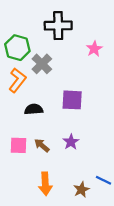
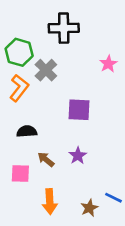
pink star: (94, 49) -> (108, 64), moved
black semicircle: (34, 109) -> (27, 131), moved
pink square: (19, 145) -> (20, 173), moved

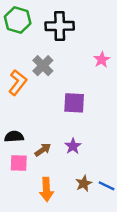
green hexagon: (19, 52) -> (18, 20), moved
black semicircle: (27, 131) -> (14, 137), moved
brown arrow: (46, 159) -> (43, 150), turned 105
brown star: (89, 208) -> (84, 183), moved

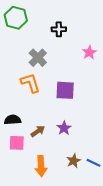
black cross: (60, 26) -> (59, 29), moved, size x0.6
orange L-shape: (18, 82) -> (30, 83), moved, turned -55

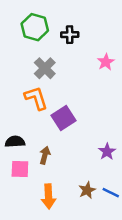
green hexagon: (16, 18) -> (35, 27), moved
purple square: (65, 90) -> (63, 118), moved, turned -36
purple star: (64, 128) -> (107, 152), moved
brown arrow: (38, 131) -> (45, 155), turned -40

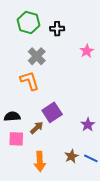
purple square: (63, 118) -> (52, 112), moved
brown arrow: (45, 155) -> (37, 128), turned 32

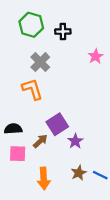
purple star: (88, 125) -> (75, 141), moved

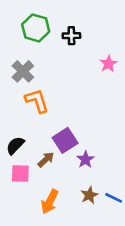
gray cross: (40, 62) -> (23, 71), moved
black semicircle: (13, 129) -> (15, 145), turned -42
orange arrow: (44, 178) -> (50, 202), turned 30

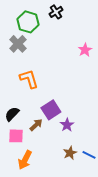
black cross: (71, 36) -> (56, 12), moved, turned -32
gray cross: (23, 71) -> (18, 44), moved
orange arrow: (50, 202) -> (25, 160), moved

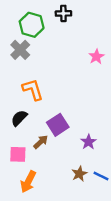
black cross: (56, 12) -> (63, 13), turned 32
black semicircle: (12, 114) -> (19, 118), moved
purple star: (67, 125) -> (88, 142), moved

